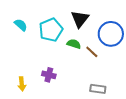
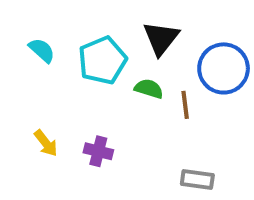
brown line: (92, 52) -> (185, 105), turned 40
yellow arrow: (22, 84) -> (46, 143), moved, turned -32

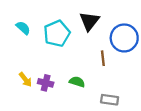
green semicircle: (149, 89) -> (77, 82), moved
purple cross: (98, 151) -> (46, 83), moved

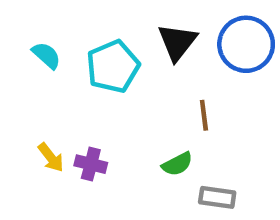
blue circle: (124, 38) -> (246, 44), moved
green semicircle: (77, 82) -> (177, 164), moved, turned 136

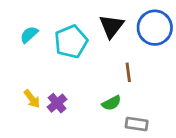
cyan semicircle: (46, 55) -> (29, 35), turned -84
purple cross: (91, 164) -> (57, 103), turned 36

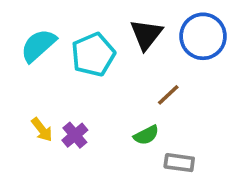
cyan semicircle: (29, 35) -> (38, 45), size x1.5
brown line: (128, 72) -> (168, 95), turned 54

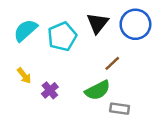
yellow arrow: (42, 130) -> (24, 76), moved
green semicircle: (146, 135) -> (98, 90), size x1.5

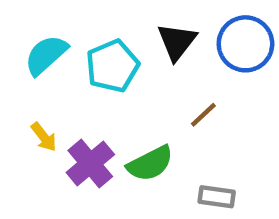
purple cross: (50, 90) -> (90, 164), size x1.5
green semicircle: (98, 90) -> (150, 164), moved

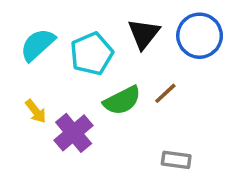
green semicircle: (150, 164) -> (122, 100), moved

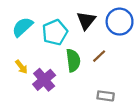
green semicircle: (122, 100) -> (73, 60), turned -70

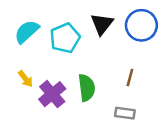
brown line: (99, 56) -> (130, 77), moved, turned -32
green semicircle: (73, 60) -> (87, 88), moved

